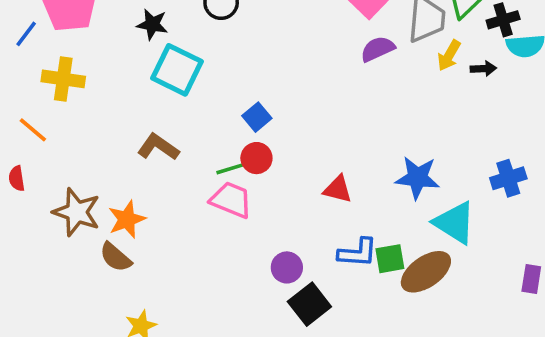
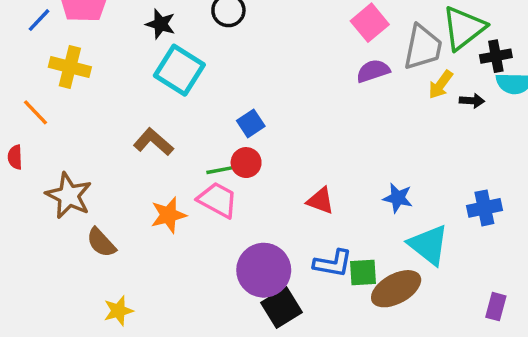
blue star: (417, 178) -> (398, 198), size x0.7
orange star: (127, 219) -> (168, 215), moved
purple circle: (287, 267) -> (264, 270), size x1.8

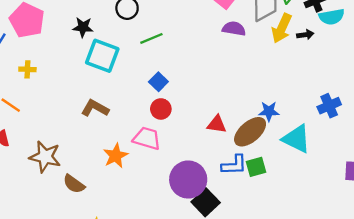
yellow cross: (70, 67) -> (27, 69), size x0.6
purple semicircle: (373, 71) -> (234, 29), turned 40
yellow arrow: (441, 85) -> (282, 28), size x1.4
green line: (223, 169) -> (151, 38), moved
brown ellipse: (396, 289) -> (250, 132), moved

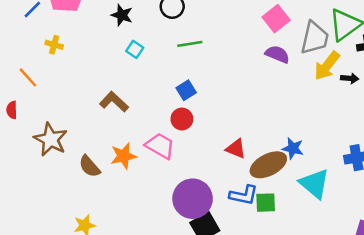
cyan square: (102, 56) -> (135, 49), size x0.5
brown semicircle: (74, 184) -> (89, 166), moved

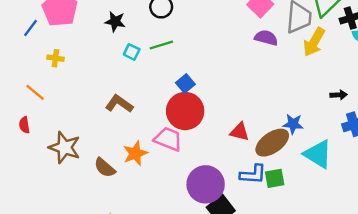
green line: (190, 44) -> (161, 45), moved
black arrow: (350, 78) -> (339, 95), moved
red circle: (182, 119) -> (185, 111), size x1.8

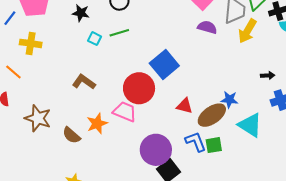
yellow cross: (55, 58) -> (31, 43), size x1.5
blue square: (185, 84) -> (164, 64), moved, size x1.8
blue L-shape: (253, 174) -> (196, 142), turned -115

